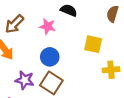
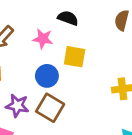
yellow square: (93, 44) -> (75, 57), moved

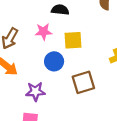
brown square: (50, 108) -> (83, 82), moved, turned -35

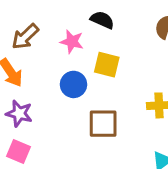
purple star: (35, 91) -> (19, 114), moved

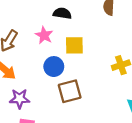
pink star: (72, 42) -> (44, 35), turned 30
brown square: (103, 124) -> (70, 91), moved

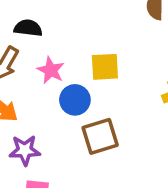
black semicircle: (62, 13) -> (28, 28), moved
pink star: (44, 35) -> (51, 70), moved

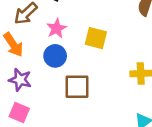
blue circle: (75, 100) -> (55, 56), moved

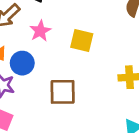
blue circle: (55, 56) -> (22, 63), moved

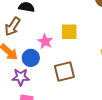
pink star: (40, 31) -> (45, 41), moved

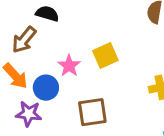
yellow square: (69, 32) -> (105, 56), turned -30

